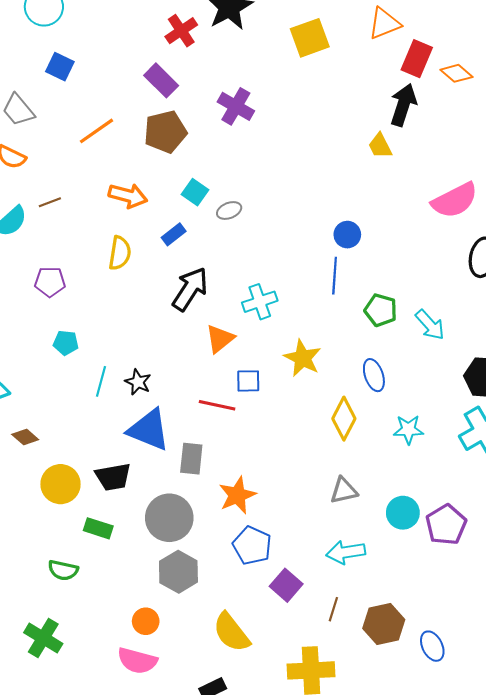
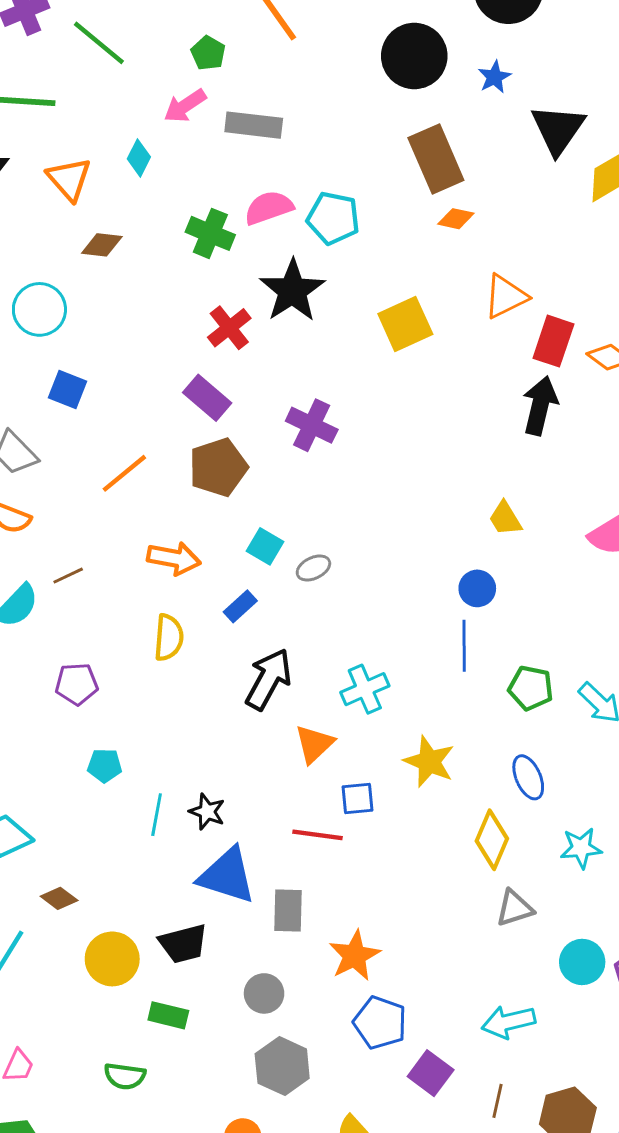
yellow trapezoid: (380, 146) -> (505, 519), moved
gray triangle: (344, 491) -> (514, 908), moved
gray circle: (169, 518) -> (264, 993), size x0.6

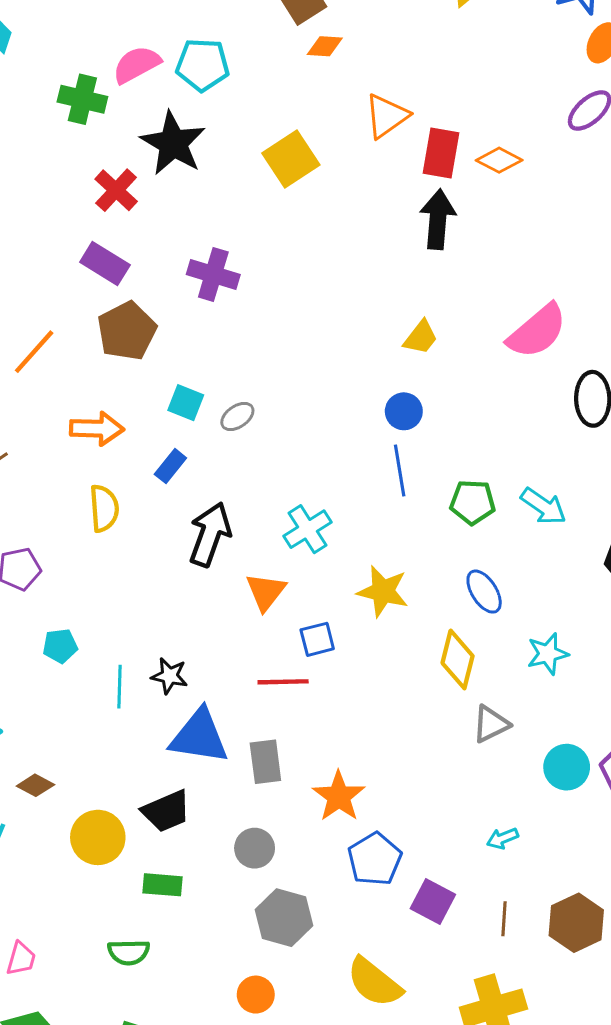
yellow trapezoid: (505, 519) -> (421, 337), turned -102
cyan arrow: (508, 1022) -> (502, 838), size x0.6
blue pentagon: (380, 1023) -> (375, 859), turned 30

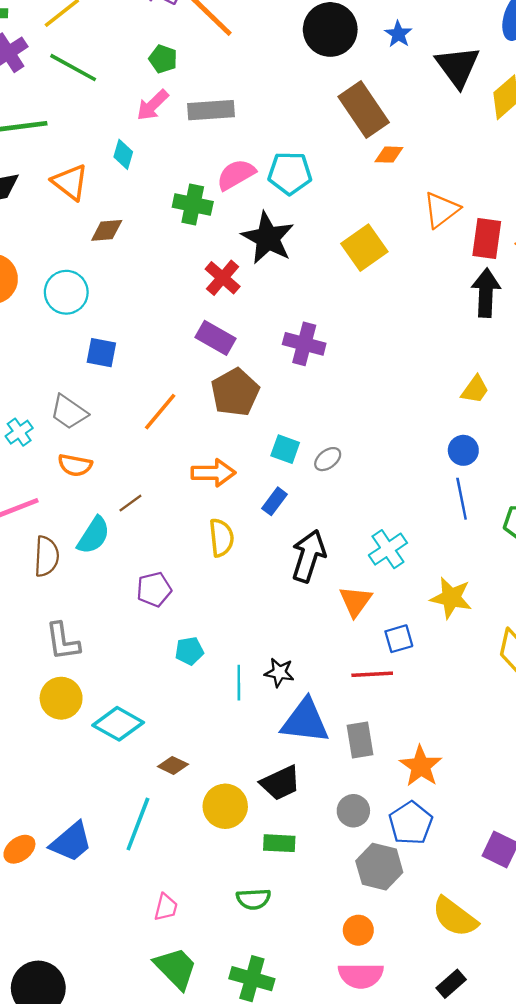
blue pentagon: (375, 859) -> (411, 823), moved

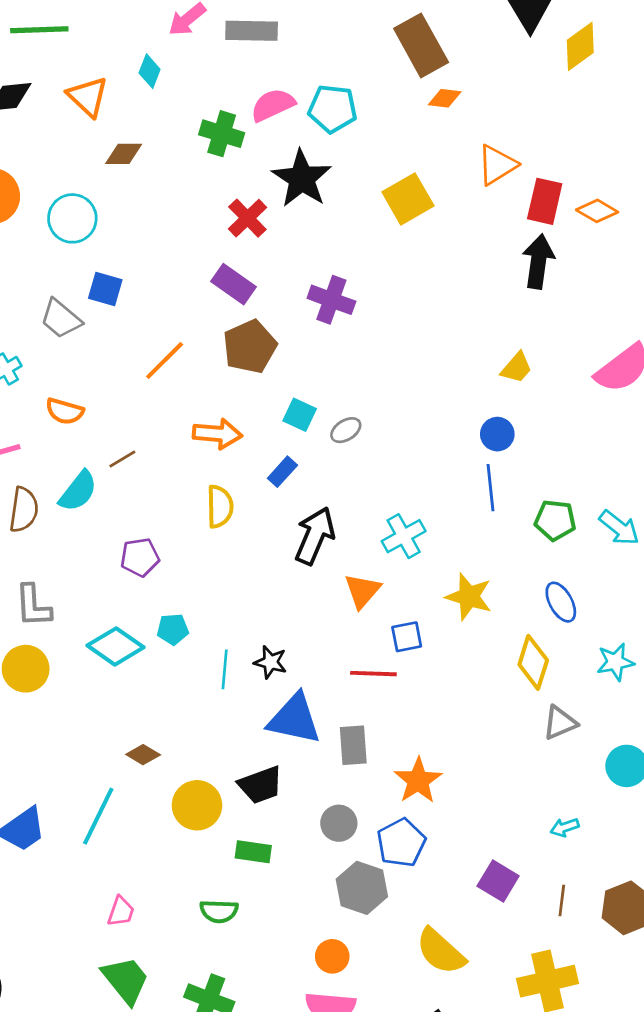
gray trapezoid: (69, 412) -> (61, 319), moved
cyan diamond: (118, 724) -> (116, 646), moved

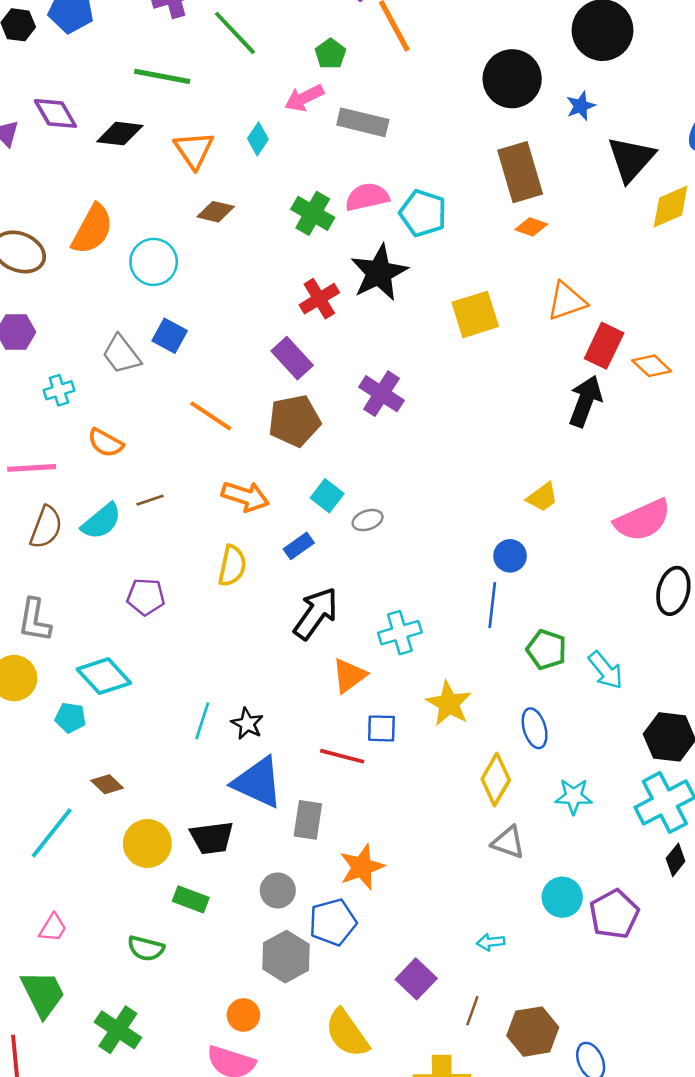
orange line: (165, 361) -> (211, 416), turned 66
cyan pentagon: (173, 629) -> (70, 718), moved
gray triangle: (560, 723) -> (508, 842), turned 30

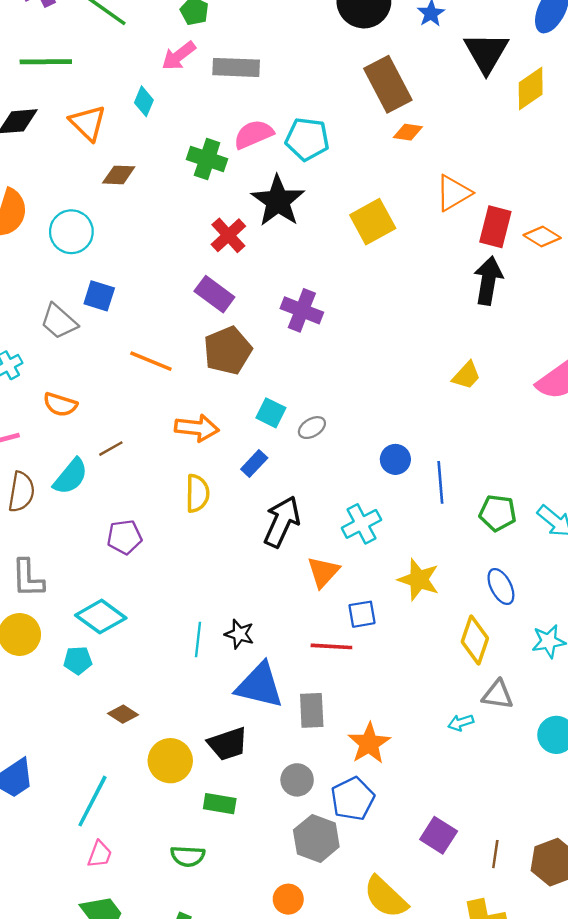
blue circle: (510, 556) -> (395, 459), moved
cyan line: (52, 833) -> (92, 801), moved
cyan arrow: (491, 942) -> (461, 723), moved

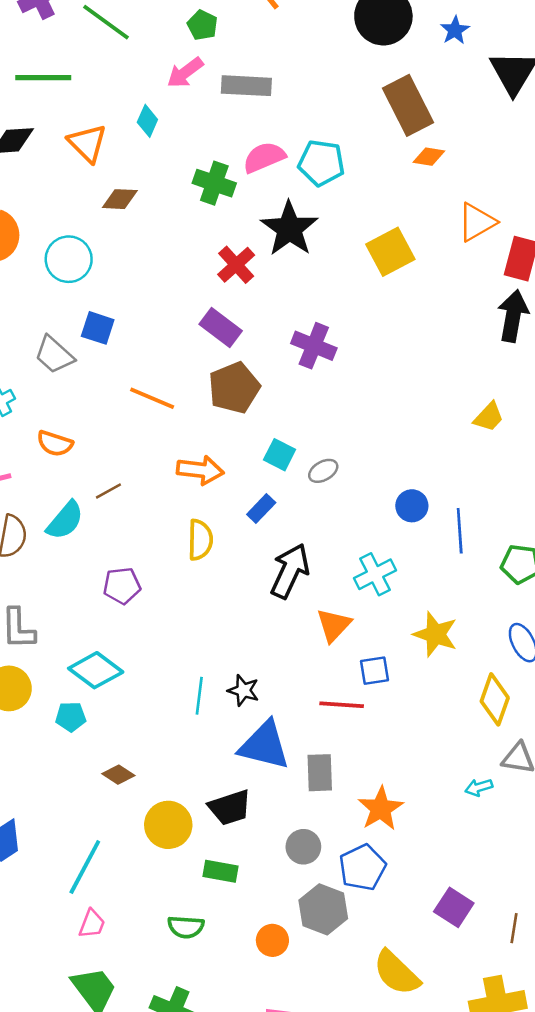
orange circle: (288, 899) -> (272, 940), moved

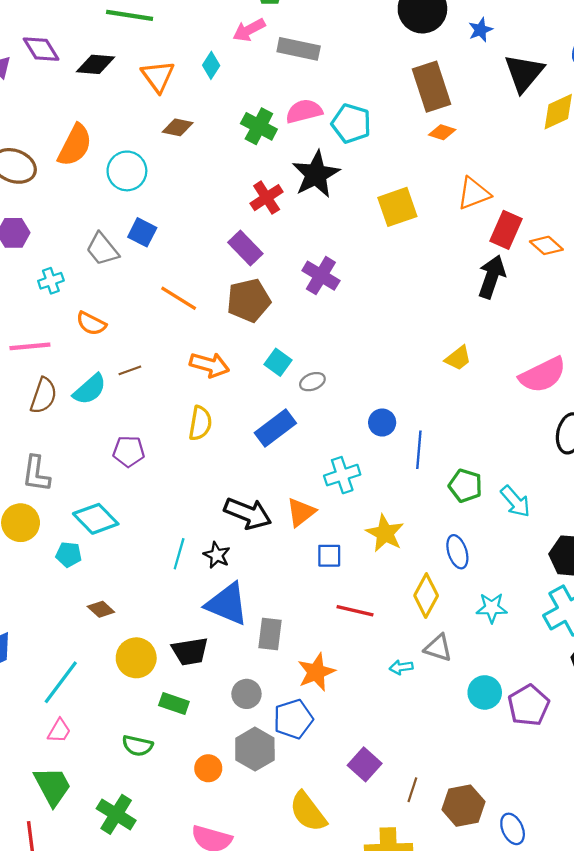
blue rectangle: (261, 509) -> (275, 428), moved, size x1.6
black arrow: (290, 571) -> (248, 513), moved, turned 78
red line: (342, 705) -> (355, 611), moved

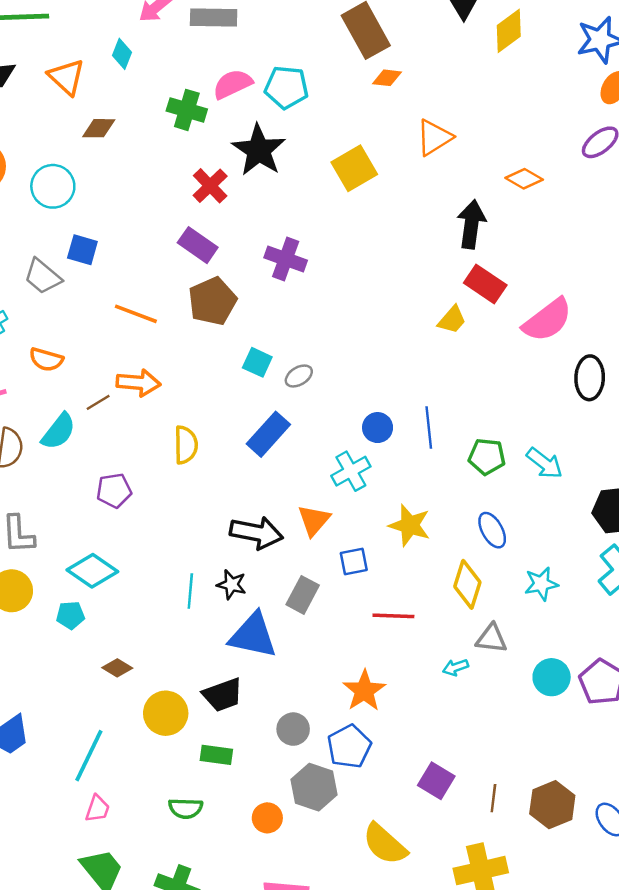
red rectangle: (506, 230) -> (485, 284), moved, turned -69
orange arrow: (209, 365) -> (138, 383), moved
blue circle: (382, 423) -> (378, 428), moved
gray rectangle: (270, 634) -> (303, 595), moved, turned 32

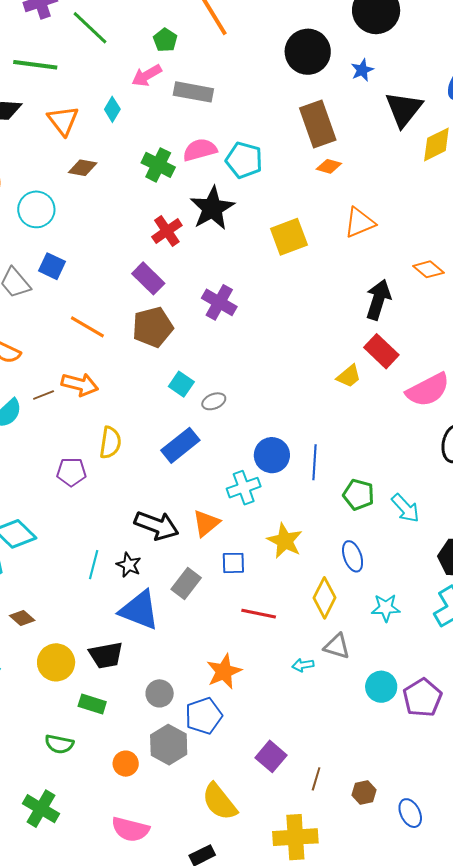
blue circle: (378, 428) -> (272, 455), size x1.4
purple pentagon: (114, 491) -> (71, 472), moved
brown hexagon: (552, 805) -> (364, 793), size x0.6

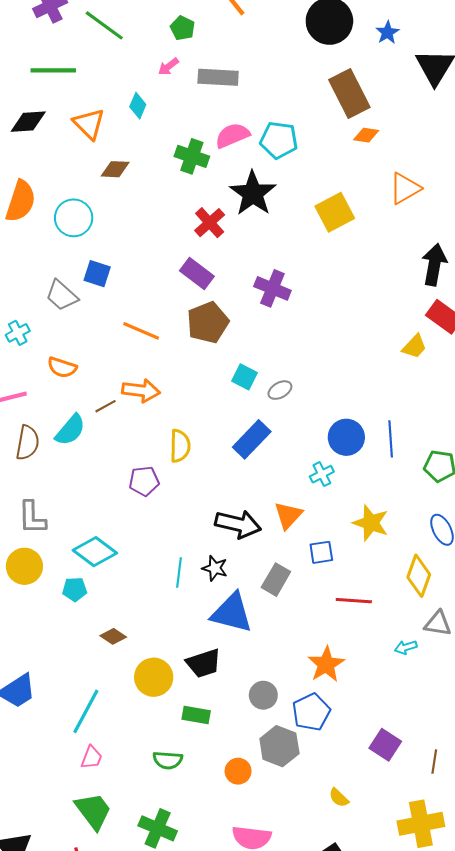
pink arrow: (147, 75) -> (168, 67), size x0.7
cyan cross: (244, 488) -> (322, 474), size x0.7
yellow semicircle: (219, 802) -> (339, 798), size x0.5

